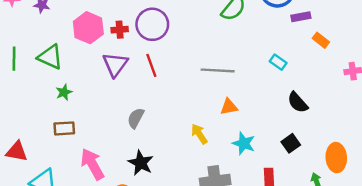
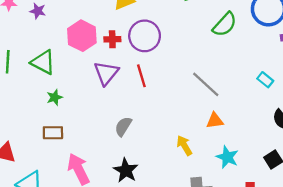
gray line: (218, 70) -> (206, 84), turned 36

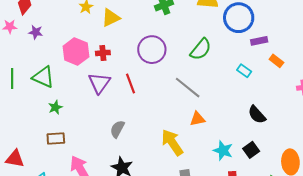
green semicircle: (225, 24) -> (201, 49), moved
purple circle: (145, 36) -> (152, 50), moved
cyan rectangle: (265, 80) -> (244, 71), moved
yellow arrow: (184, 145) -> (172, 142), size x1.5
cyan star: (227, 157) -> (223, 150), moved

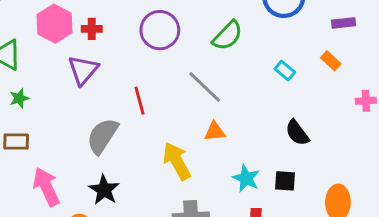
purple rectangle: (259, 41) -> (343, 23), moved
red line: (131, 84) -> (139, 101), moved
gray semicircle: (117, 129) -> (102, 136), size x1.5
black square: (251, 150) -> (285, 181), turned 35

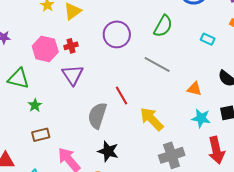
red line: (139, 101) -> (121, 95), moved
orange triangle: (215, 132) -> (194, 89), moved, turned 35

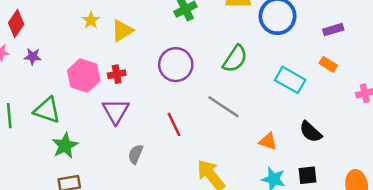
cyan rectangle: (208, 39) -> (290, 80), size x1.6
red line: (121, 95) -> (174, 124), moved
green star: (35, 105) -> (65, 146), size x1.5
gray semicircle: (97, 116) -> (136, 154), moved, size x0.6

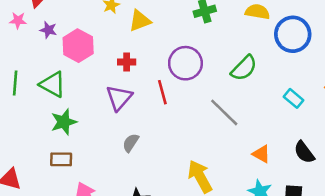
pink hexagon: (84, 75) -> (78, 46), moved
cyan rectangle: (290, 80) -> (294, 98), size x0.7
red line: (174, 124) -> (162, 92), moved

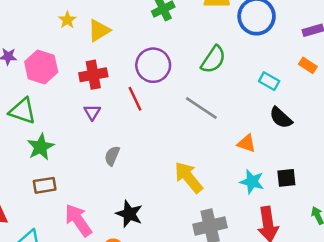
red cross: (127, 62) -> (93, 75), size x1.5
purple triangle: (119, 98) -> (92, 112), size x0.6
black semicircle: (304, 152) -> (281, 118), moved

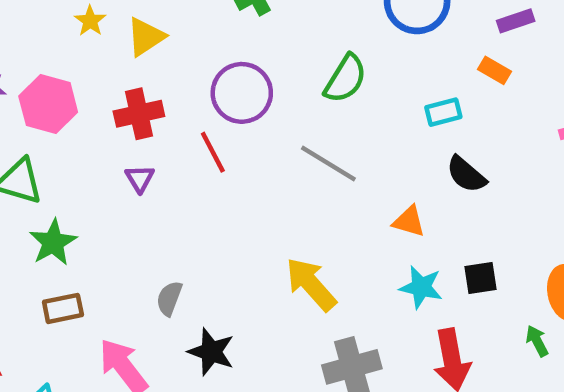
orange rectangle: (308, 65) -> (495, 70), moved
cyan rectangle: (269, 81) -> (443, 112), turned -42
gray semicircle: (112, 156) -> (169, 298), moved

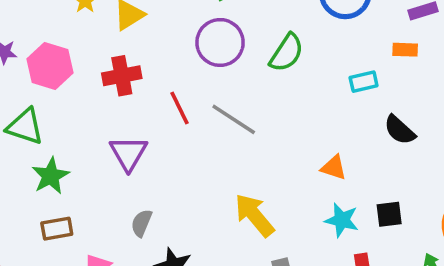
orange rectangle: (495, 70) -> (405, 50), turned -30
purple circle: (242, 93) -> (220, 42), moved
gray line: (328, 164) -> (234, 119), moved
black semicircle: (466, 174) -> (400, 130), moved
purple triangle: (140, 179) -> (128, 153), moved, size x1.6

